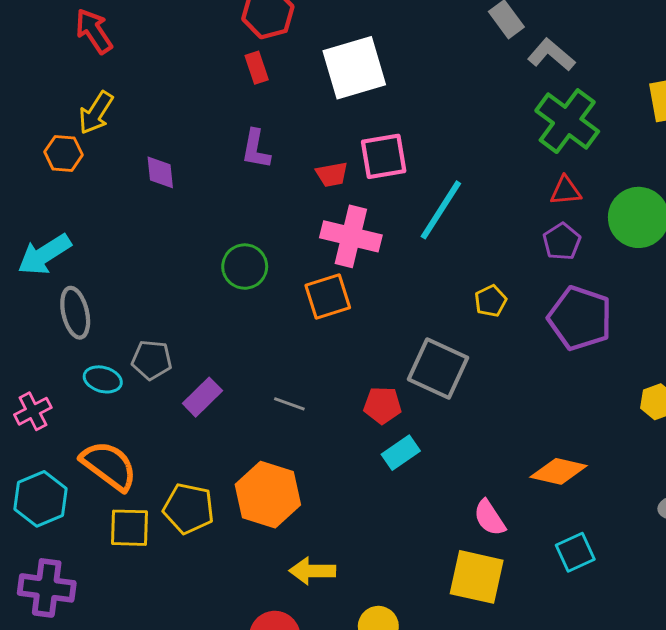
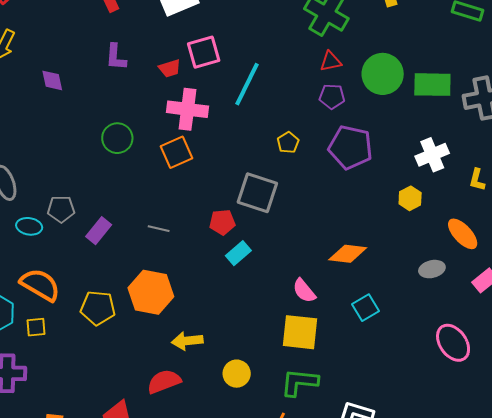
purple pentagon: (562, 242) -> (332, 96), turned -30
yellow square: (129, 528) -> (36, 327), moved, size x0.7

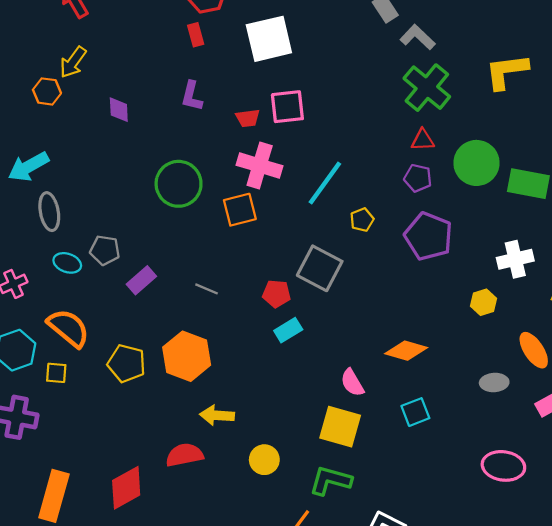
cyan line: (247, 84) -> (325, 183), moved
green circle: (117, 138) -> (179, 184), size x1.4
pink ellipse: (453, 343) -> (503, 466), turned -57

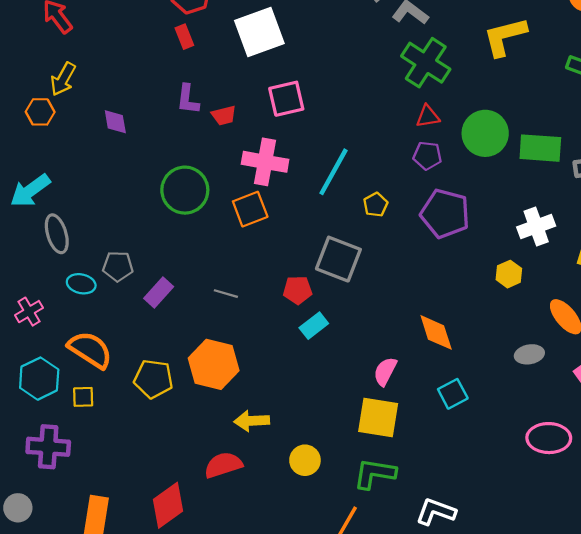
red trapezoid: (248, 118) -> (224, 115), moved
orange diamond: (406, 351) -> (436, 332), turned 63
pink semicircle: (352, 383) -> (385, 371), turned 64

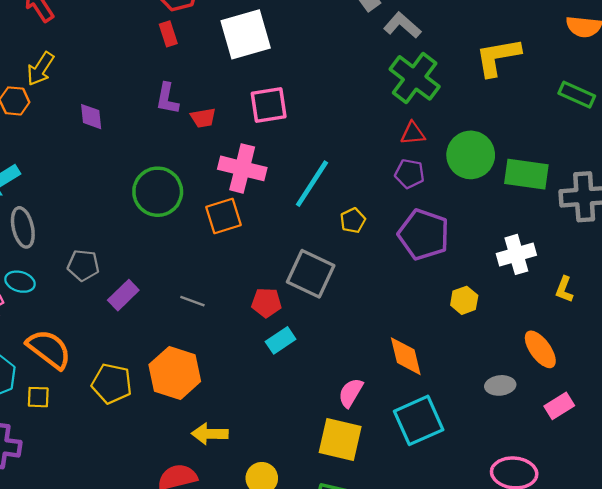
yellow hexagon: (509, 274) -> (464, 300), moved
cyan ellipse: (81, 284) -> (20, 282), moved
cyan square: (453, 394) -> (419, 420), size x1.6

